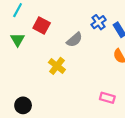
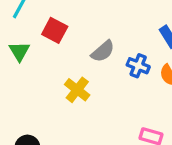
blue cross: (99, 22) -> (138, 66), moved, turned -32

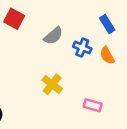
yellow cross: (77, 90) -> (52, 84), moved

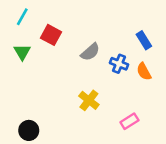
pink rectangle: (93, 105) -> (129, 121), turned -48

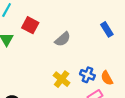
blue cross: (119, 64) -> (87, 75), moved
orange semicircle: (144, 72) -> (107, 78), moved

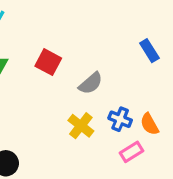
red square: (30, 25) -> (48, 62), moved
gray semicircle: (63, 39) -> (91, 83), moved

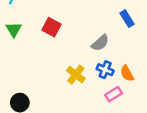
gray semicircle: (91, 83) -> (100, 43), moved

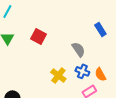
gray semicircle: (100, 43) -> (78, 49), turned -84

